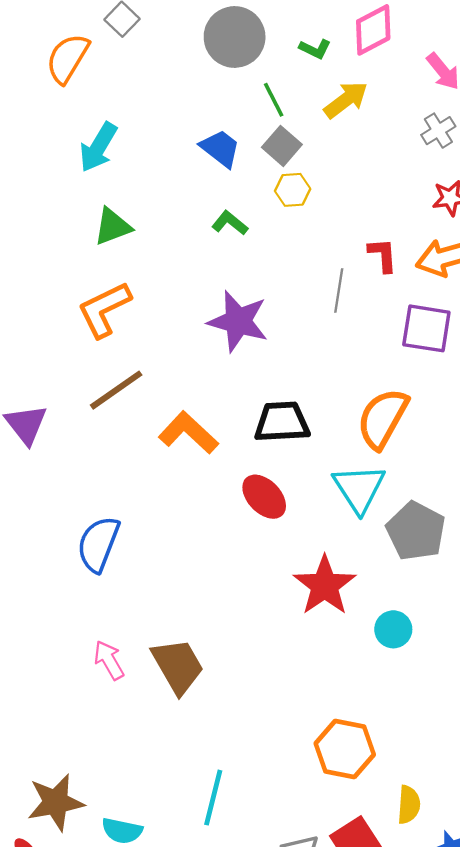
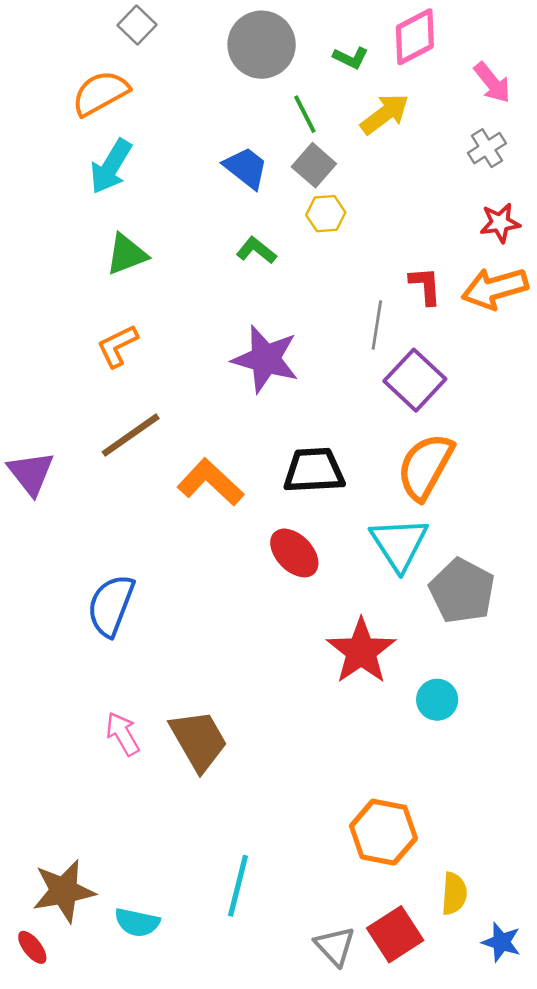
orange semicircle: (68, 58) -> (100, 93), moved, turned 30
orange L-shape: (104, 309) -> (117, 346), size x0.7
purple square: (426, 328) -> (415, 380), moved, turned 34

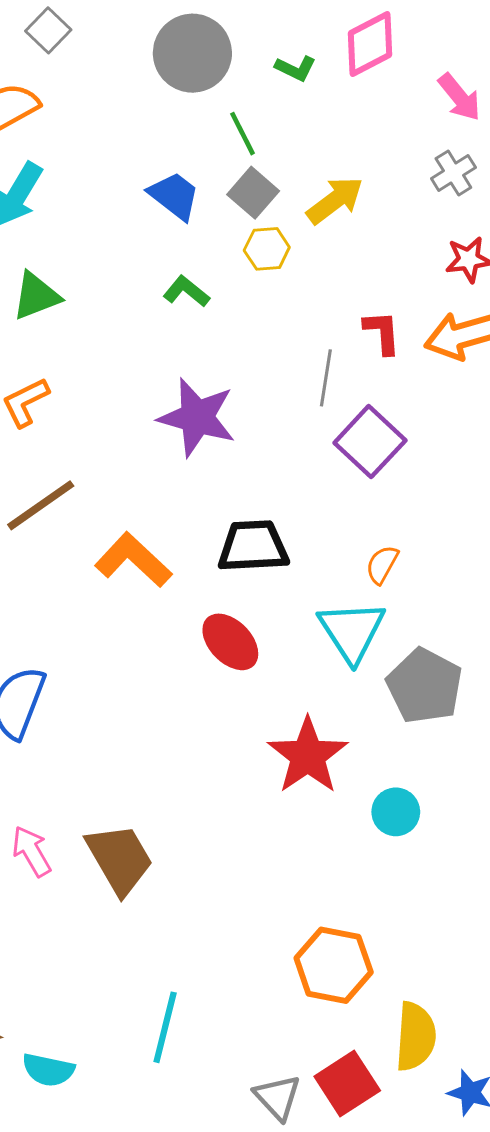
yellow arrow: (385, 114) -> (335, 200), moved
orange semicircle: (425, 467) -> (382, 565), moved, size x0.5
yellow semicircle: (454, 894) -> (415, 1036), size x1.4

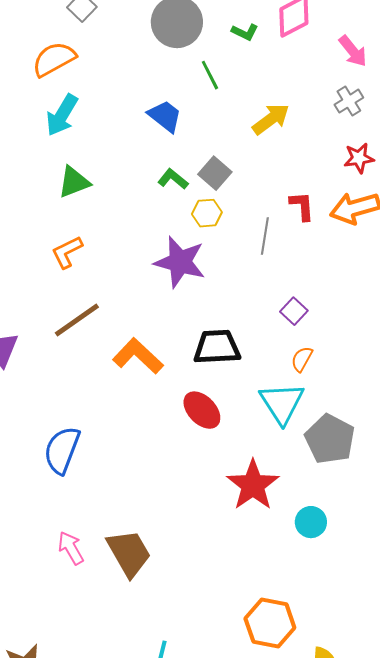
gray square: (253, 193) -> (215, 173), moved
yellow hexagon: (267, 249) -> (207, 213), moved
purple square: (370, 442) -> (294, 311), moved, size x0.6

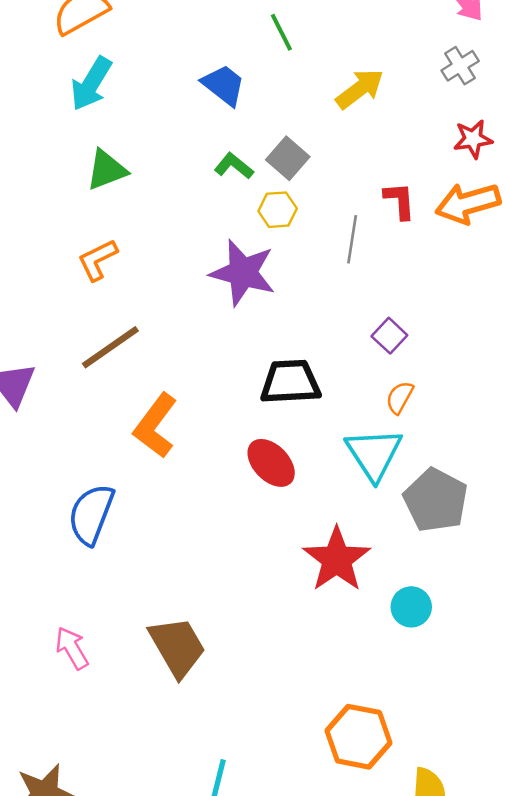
orange L-shape: (138, 356) -> (155, 426), moved, turned -96
pink arrow: (71, 548) -> (72, 648), moved

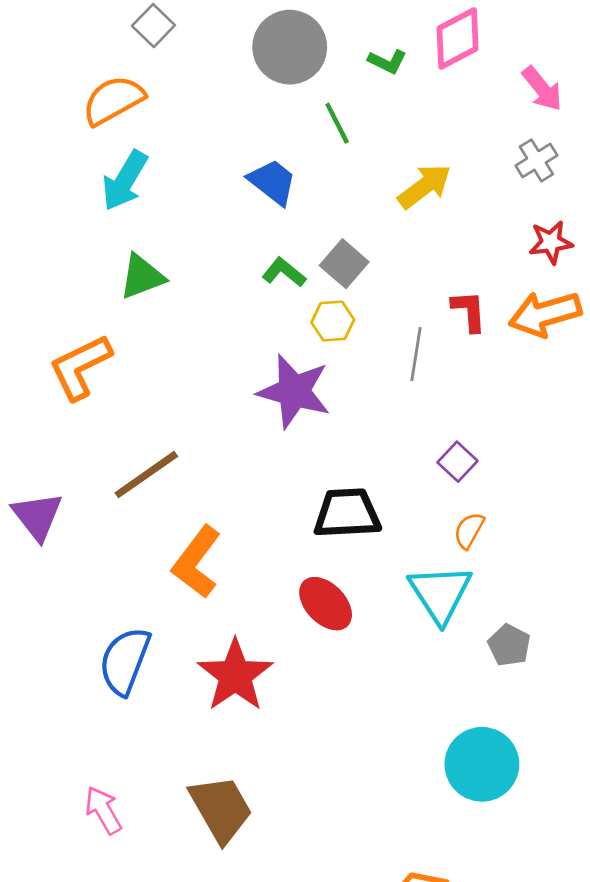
orange L-shape: (98, 260) -> (80, 367), moved, size x1.4
gray pentagon: (436, 500) -> (509, 645), size x0.6
red star: (337, 559) -> (235, 675), moved
cyan circle: (411, 607) -> (482, 764), size x1.6

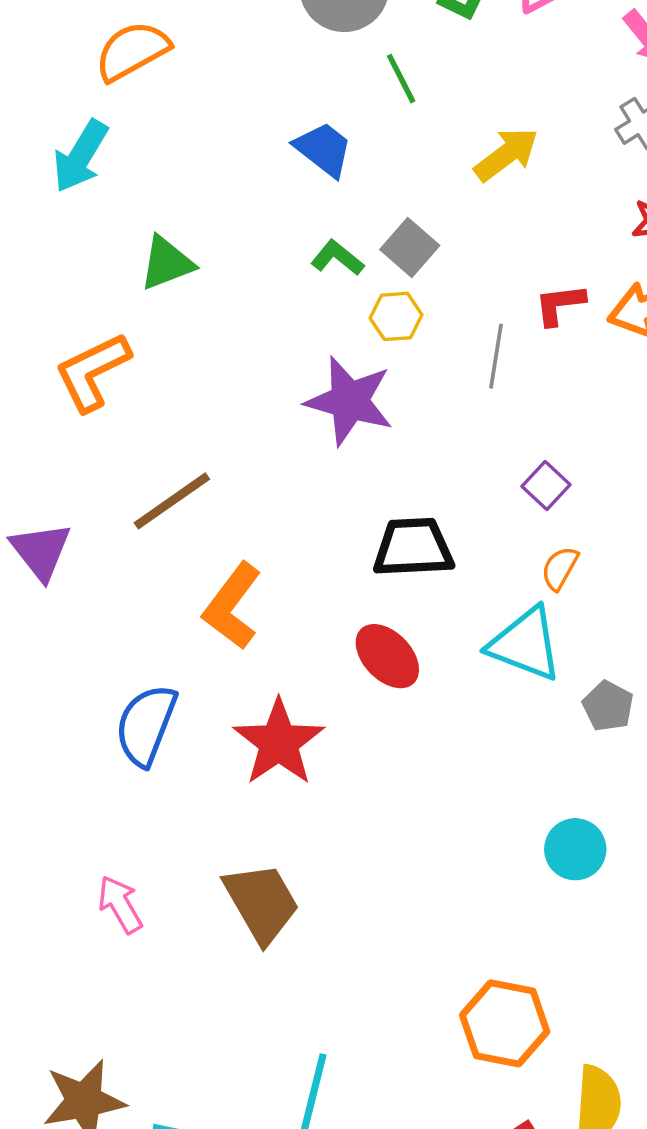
cyan arrow: (125, 181) -> (80, 156), moved
red L-shape: (469, 311) -> (560, 304), turned -93
cyan triangle: (440, 594) -> (525, 644), turned -36
cyan circle: (482, 764) -> (575, 849), size x0.7

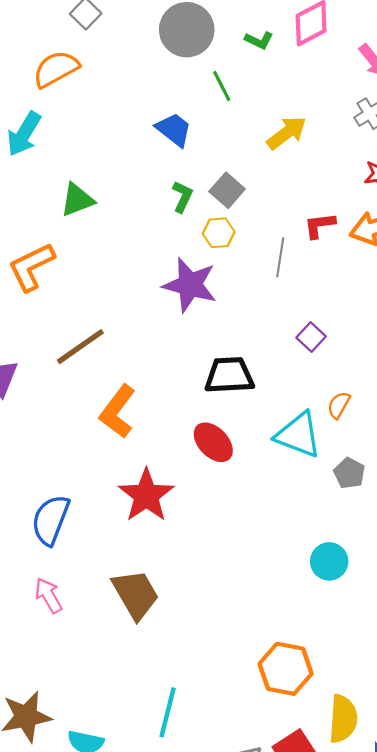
green L-shape: (337, 258) -> (182, 197), turned 76
orange semicircle: (560, 568) -> (339, 405), moved
blue semicircle: (146, 725) -> (51, 520), moved

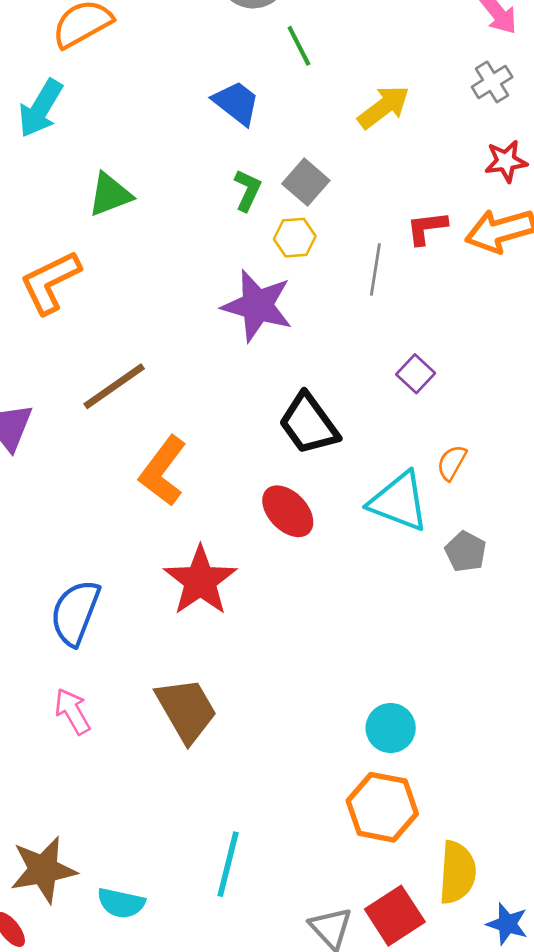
black trapezoid: (229, 375) -> (309, 424), turned -123
cyan circle: (329, 561) -> (391, 728), moved

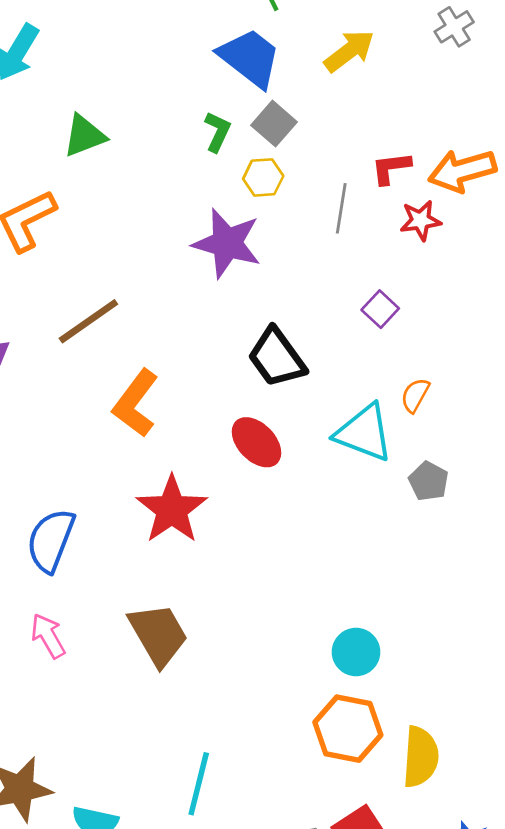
blue trapezoid: (236, 103) -> (250, 58), moved, size x1.4
red star: (506, 161) -> (421, 220), moved
yellow semicircle: (457, 872) -> (421, 757), moved

